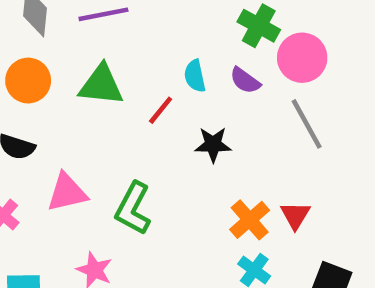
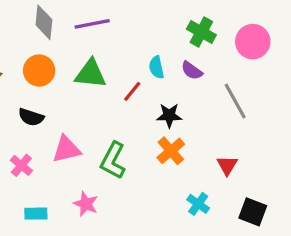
pink circle: (302, 58) -> (253, 42), moved
orange cross: (250, 220) -> (171, 151), moved

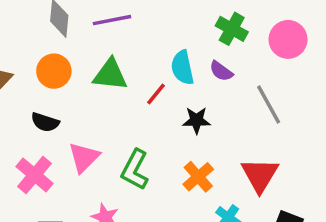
cyan semicircle: (156, 67) -> (182, 68), size x1.4
pink triangle: (66, 149) -> (84, 157), turned -32
orange cross: (171, 151) -> (198, 177), moved
pink cross: (21, 165) -> (35, 175), size x1.5
red triangle: (227, 165) -> (260, 175), size x1.6

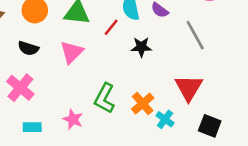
pink triangle: (84, 157) -> (72, 52), moved
green L-shape: (135, 170) -> (105, 98), moved
orange cross: (198, 177) -> (143, 104), moved

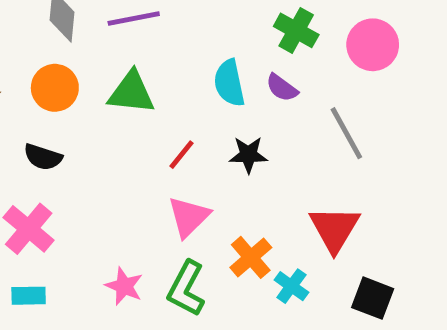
red line: (111, 27) -> (181, 155), moved
pink triangle: (72, 52) -> (189, 217), moved
green L-shape: (105, 98) -> (186, 289), moved
cyan rectangle: (32, 127) -> (29, 296), moved

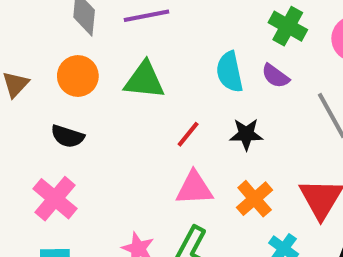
pink triangle: (189, 217) -> (194, 188), turned 42
orange cross: (251, 257) -> (255, 199), moved

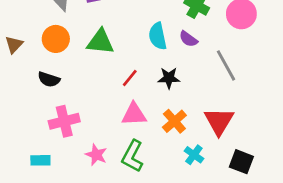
pink cross: (55, 199) -> (64, 121), moved, turned 36

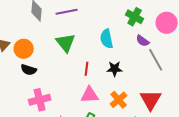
orange circle: (56, 39) -> (24, 49), moved
purple semicircle: (188, 39) -> (143, 41), moved
green triangle: (100, 42) -> (66, 43), turned 45
red line: (130, 78) -> (87, 69), turned -32

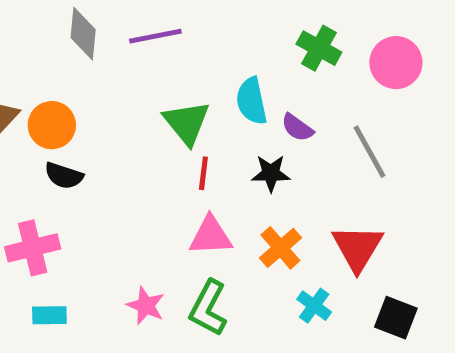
purple semicircle: (143, 41) -> (297, 128), moved
green triangle: (66, 43) -> (187, 123), moved
pink cross: (40, 100) -> (33, 248), moved

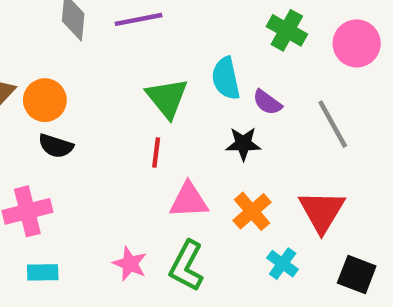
red line: (203, 173) -> (156, 152), moved

